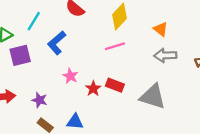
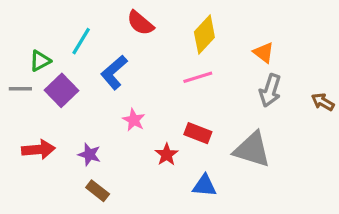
purple square: (20, 55) -> (61, 90), turned -30
gray arrow: (165, 55) -> (270, 90), turned -70
red star: (93, 89) -> (167, 154), moved
blue triangle: (75, 122) -> (204, 186), moved

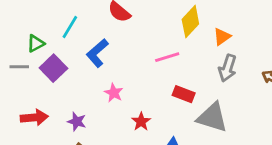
yellow diamond: (204, 35) -> (190, 22), moved
orange triangle: (264, 53) -> (222, 37), turned 48
red rectangle: (198, 133) -> (184, 94), moved

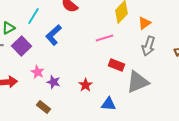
pink star: (114, 93) -> (38, 72), moved
gray triangle: (212, 117) -> (138, 82), turned -40
purple star: (77, 122) -> (54, 82), moved

